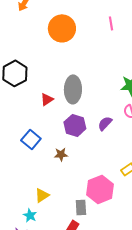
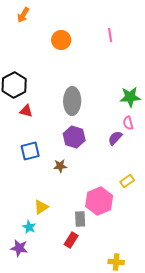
orange circle: (62, 28) -> (61, 40), size x0.7
red triangle: (47, 99) -> (26, 111), moved, turned 48
purple semicircle: (105, 123) -> (115, 138), moved
blue square: (31, 139) -> (30, 151), turned 36

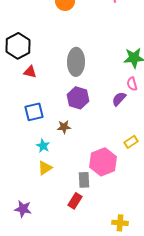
cyan star: (29, 227) -> (43, 146), moved

